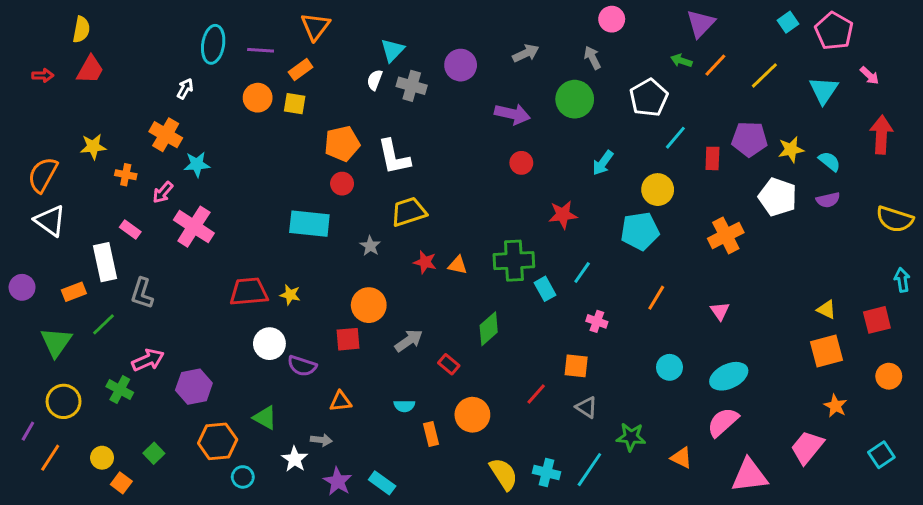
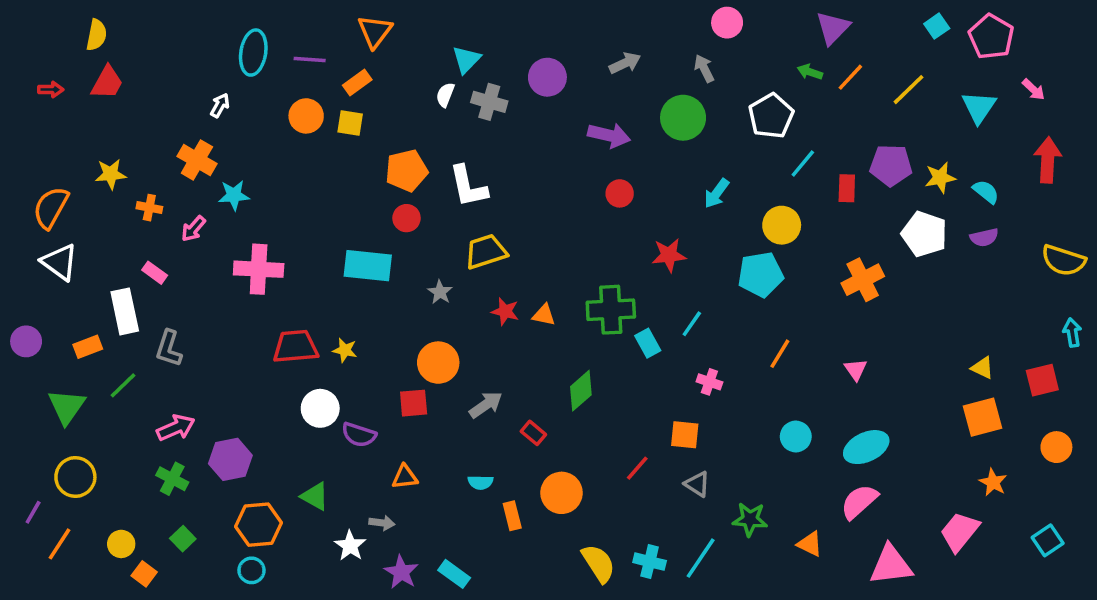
pink cross: (194, 227) -> (259, 269), moved, turned -30
green cross: (120, 390) -> (172, 479), moved
cyan circle: (243, 477) -> (252, 570), moved

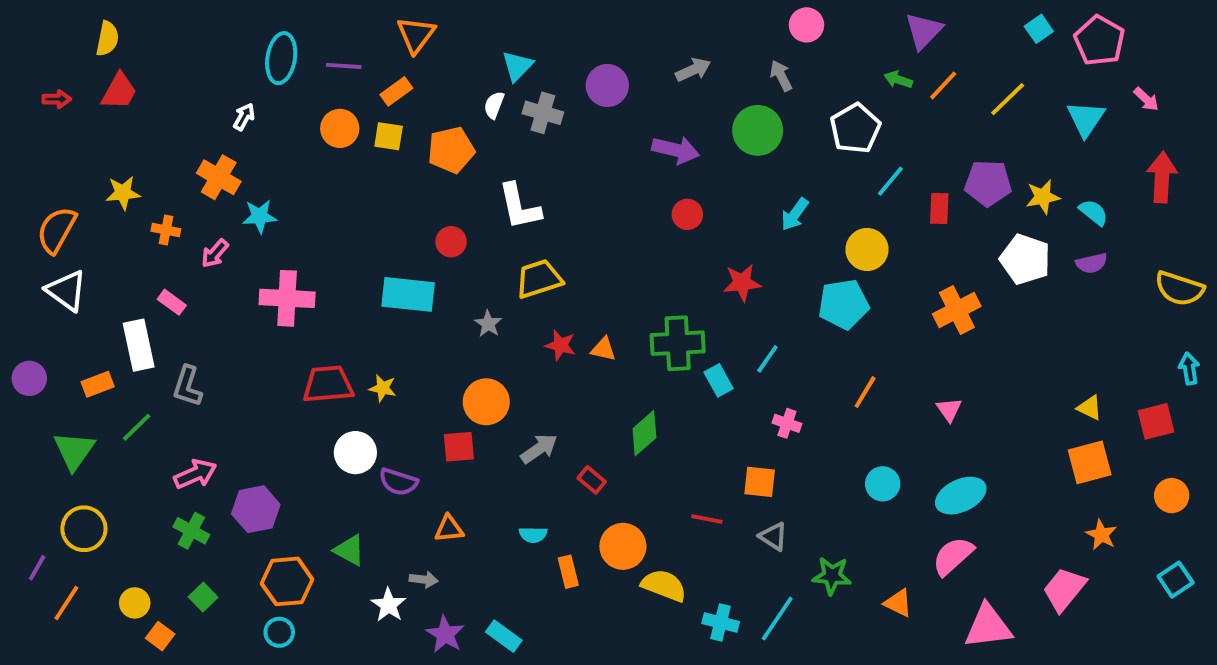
orange pentagon: (407, 171) -> (451, 150), moved
red line: (637, 468) -> (707, 519), turned 60
cyan square: (1048, 540) -> (1176, 580), moved
yellow semicircle: (598, 563) -> (664, 585), moved, turned -36

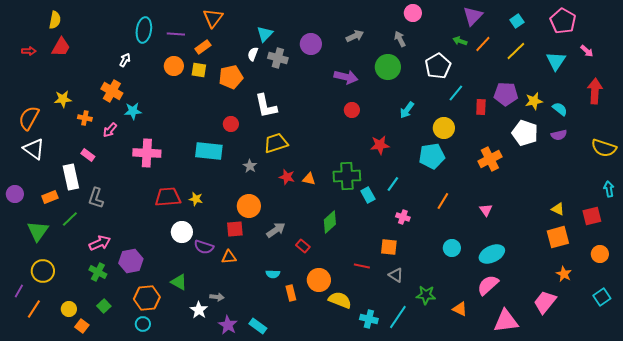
cyan square: (1039, 29) -> (517, 21), moved
orange triangle: (449, 529) -> (229, 257), moved

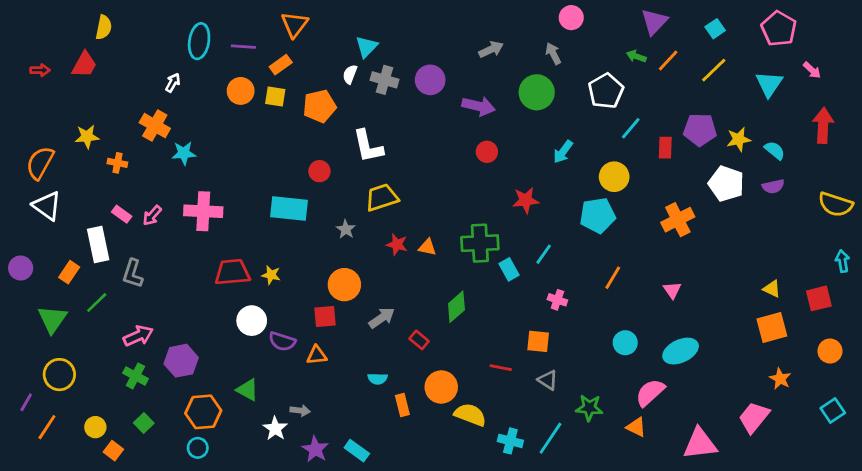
yellow semicircle: (55, 20) -> (104, 27), moved
purple circle: (311, 44) -> (430, 80), moved
pink arrow: (110, 130) -> (152, 215), moved
orange rectangle: (50, 197) -> (69, 272), turned -35
pink semicircle: (488, 285) -> (650, 393), moved

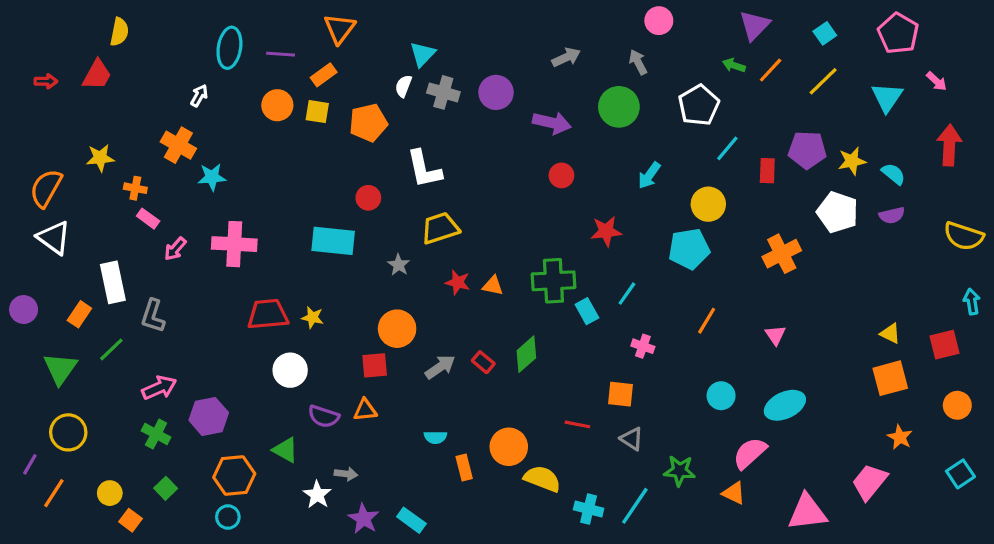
pink rectangle: (122, 214) -> (148, 219), moved
red rectangle: (419, 340) -> (483, 362), moved
purple semicircle: (282, 341) -> (324, 416), moved

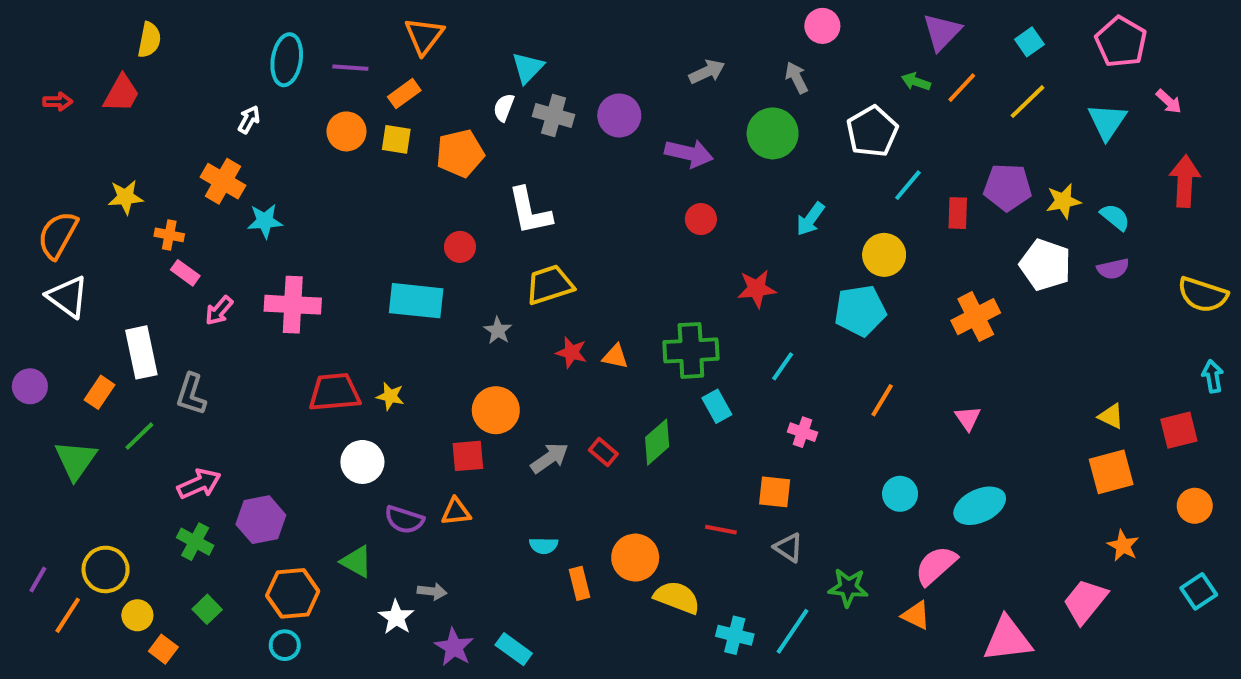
cyan rectangle: (587, 311) -> (717, 406), moved
yellow circle: (68, 432) -> (106, 569), moved

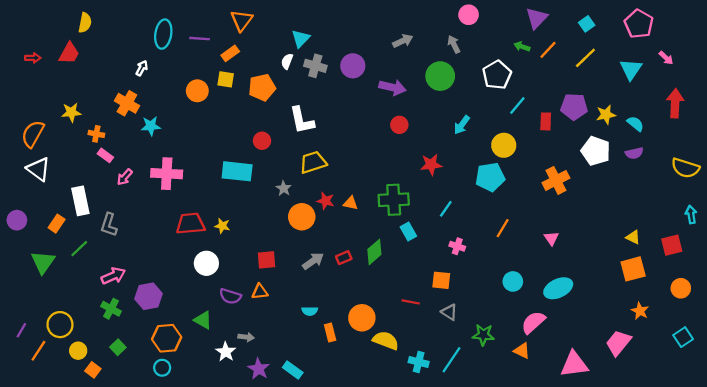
orange circle: (346, 131) -> (197, 91), moved
orange circle: (496, 410) -> (302, 217), moved
red rectangle: (603, 452) -> (344, 258), turned -63

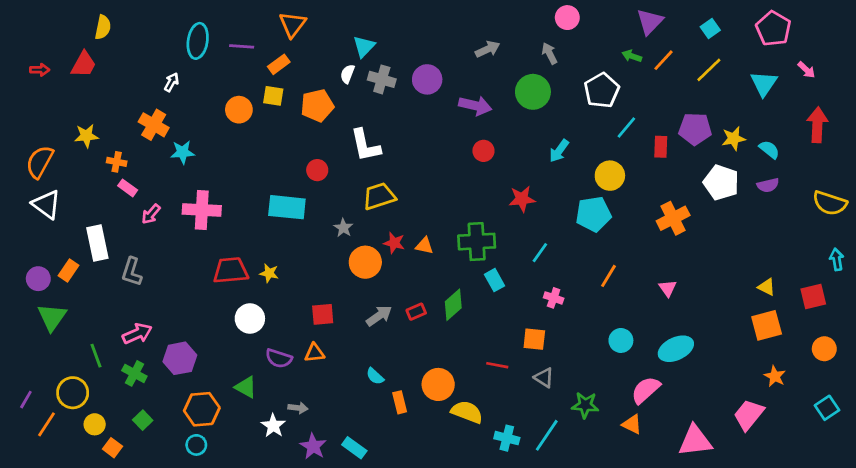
purple circle: (17, 220) -> (38, 279), moved
green line: (79, 249) -> (96, 356), moved, turned -66
cyan semicircle: (310, 311) -> (375, 376), turned 42

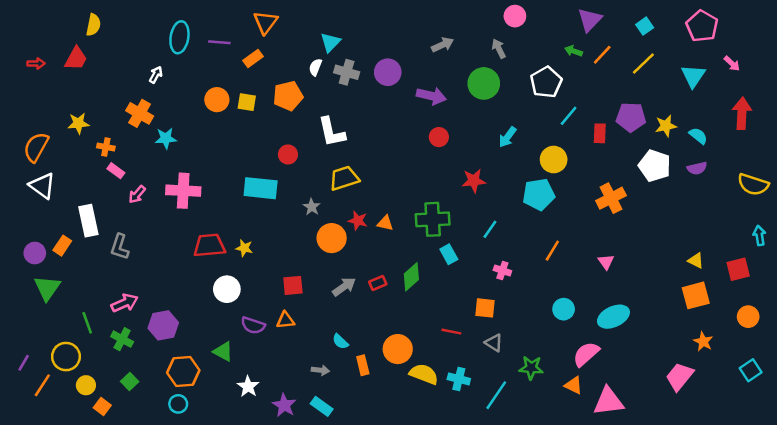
yellow square: (273, 96) -> (247, 102), moved
gray arrow: (298, 408) -> (320, 370), moved
cyan cross: (507, 438) -> (459, 379), moved
pink triangle: (695, 441) -> (608, 401), moved

